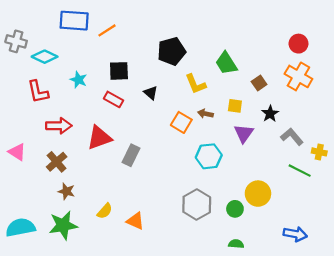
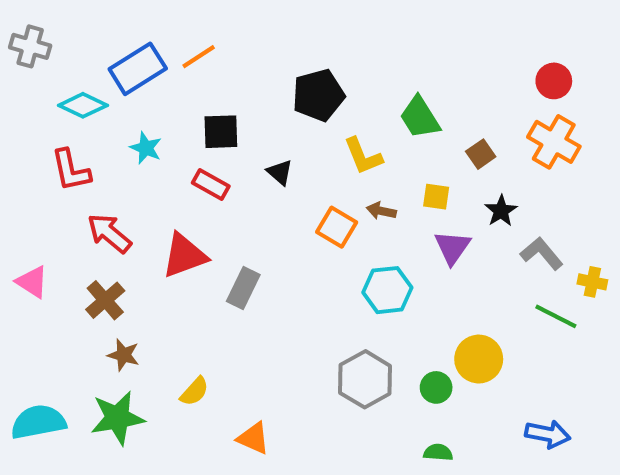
blue rectangle: (74, 21) -> (138, 69), moved, turned -36
gray cross: (16, 41) -> (30, 46), moved
red arrow: (59, 126) -> (109, 233), turned -140
orange triangle: (135, 221) -> (253, 438), moved

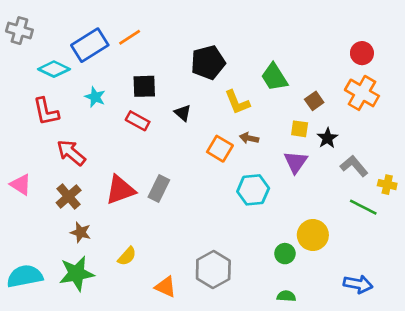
yellow square: (436, 197) -> (300, 129), moved
red triangle: (184, 256) -> (120, 190), moved
gray hexagon: (365, 379) -> (213, 270), moved

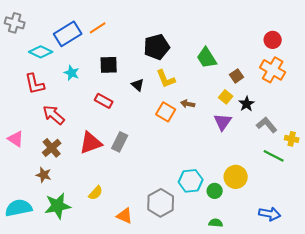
yellow L-shape: (237, 102) -> (166, 79), moved
red rectangle: (138, 121) -> (104, 101), moved
yellow square: (300, 129) -> (226, 97), turned 32
cyan hexagon: (253, 190) -> (191, 181), moved
brown star: (80, 232) -> (44, 175), moved

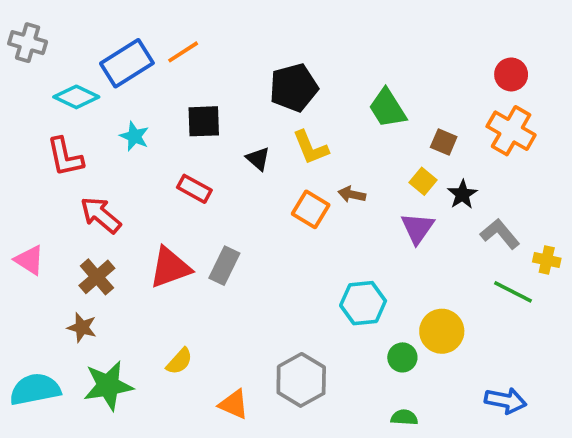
brown square: (237, 76) -> (444, 142), turned -32
cyan hexagon: (191, 181) -> (363, 303), moved

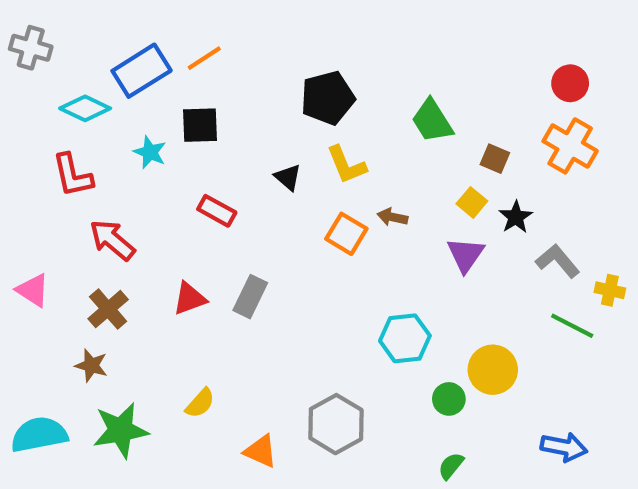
black square: (204, 121) -> (200, 125), moved
red triangle: (170, 268) -> (190, 299), size x0.7
green semicircle: (404, 417) -> (451, 466), turned -55

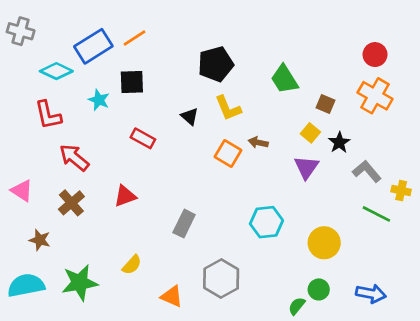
gray rectangle: (250, 297) -> (184, 224), moved
brown star: (91, 366) -> (40, 240), moved
green circle: (449, 399) -> (319, 289), moved

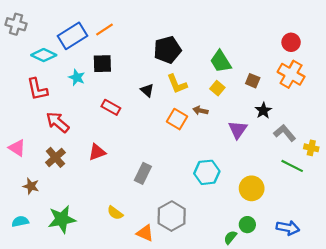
yellow square: (310, 133) -> (217, 88), moved
yellow semicircle: (132, 265) -> (115, 213), moved, turned 84
cyan semicircle: (26, 285) -> (20, 221), size x0.6
orange triangle: (172, 296) -> (145, 233), moved

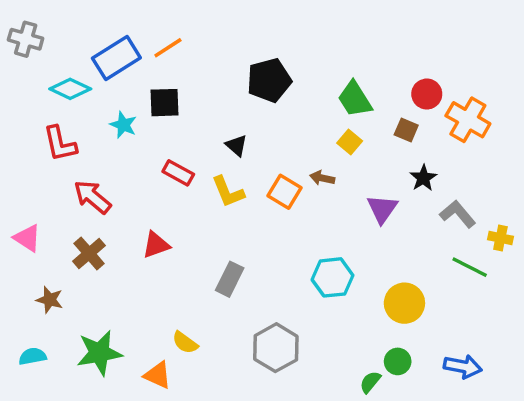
red circle: (291, 42) -> (427, 94), moved
yellow L-shape: (177, 84) -> (228, 192), moved
orange triangle: (145, 233) -> (158, 375), moved

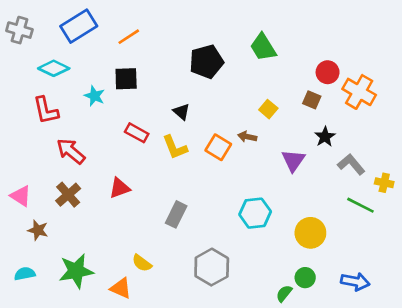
blue rectangle: (116, 58) -> (79, 26), moved
green trapezoid: (355, 99) -> (263, 47), moved
pink triangle: (27, 238) -> (21, 196), moved

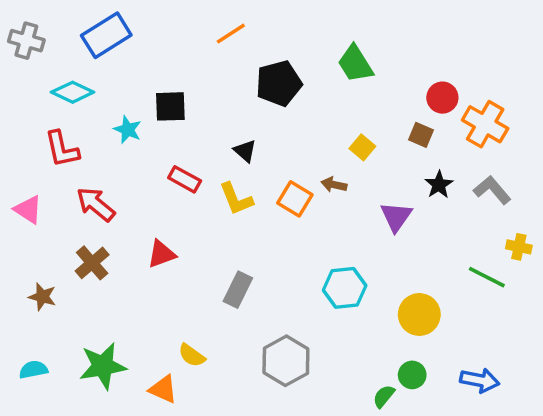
orange line: (129, 37) -> (231, 34), moved
gray L-shape: (351, 164) -> (492, 190), moved
pink triangle: (21, 196) -> (28, 210), moved
brown star: (38, 230) -> (42, 297), moved

